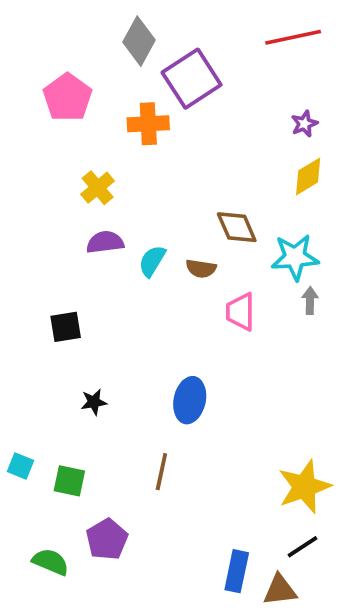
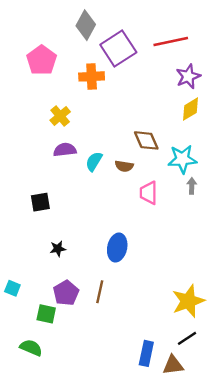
red line: (293, 37) -> (171, 42), moved
purple star: (304, 124) -> (188, 76), size x1.5
green square: (69, 481) -> (46, 314), moved
purple pentagon: (107, 539) -> (66, 293), moved

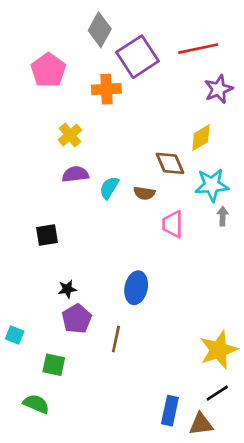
yellow diamond: (191, 109) -> (201, 138), moved
purple pentagon: (66, 293) -> (77, 319), moved

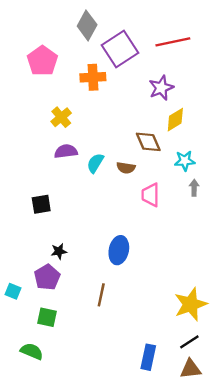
purple star: (219, 89) -> (161, 88), moved
cyan star: (212, 185) -> (185, 161), size x0.7
purple pentagon: (77, 319) -> (47, 277), moved
brown triangle: (201, 424) -> (191, 369), moved

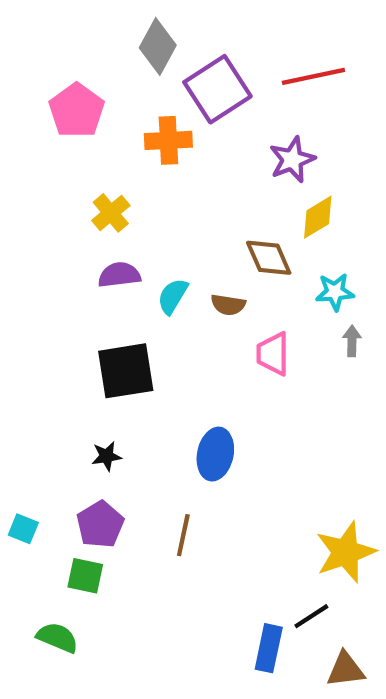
black square: (41, 204) -> (126, 371), moved, size x1.6
purple pentagon: (47, 277) -> (100, 524), moved
black line: (189, 342) -> (311, 616), moved

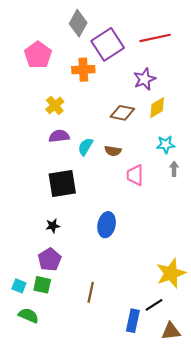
brown diamond: (269, 258) -> (122, 113), moved, turned -55
cyan square: (23, 529) -> (19, 286), moved
brown line: (183, 535) -> (91, 292), moved

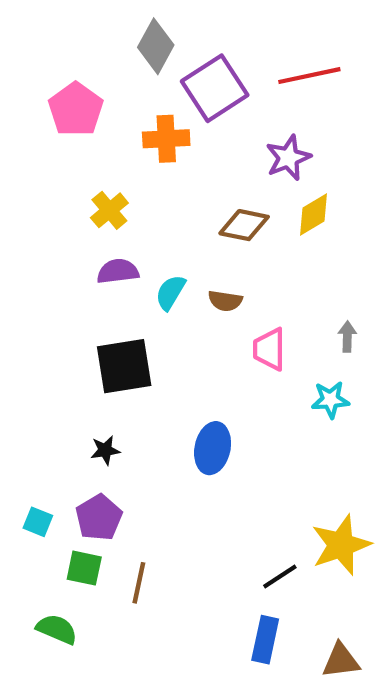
cyan star: (166, 145) -> (330, 400), moved
cyan square: (19, 286) -> (38, 522), moved
brown line: (91, 292) -> (139, 583), moved
black line: (154, 305) -> (280, 577), moved

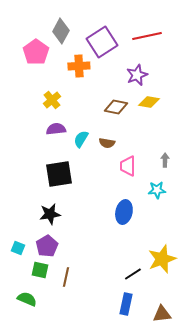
gray diamond: (156, 46) -> (61, 31), moved
yellow diamond: (314, 215) -> (149, 102), turned 40
blue ellipse: (213, 448) -> (124, 212), moved
black star: (105, 450) -> (50, 214), size x1.5

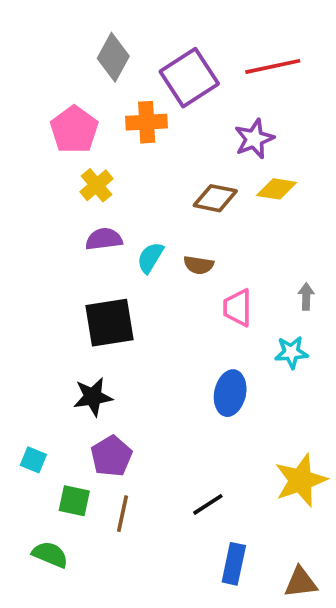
pink pentagon: (36, 52) -> (74, 130), moved
purple pentagon: (47, 246) -> (111, 456), moved
black line: (133, 274) -> (208, 504), moved

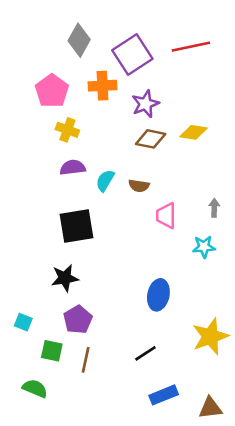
purple star: (254, 139) -> (145, 104), moved
yellow cross: (96, 185) -> (67, 130), turned -30
blue ellipse: (230, 393) -> (158, 295), moved
blue rectangle: (234, 564) -> (164, 395), turned 56

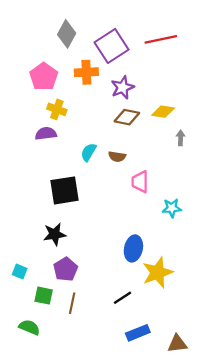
purple semicircle: (73, 168) -> (46, 134), moved
gray arrow: (214, 208) -> (181, 138), moved
yellow star: (210, 336) -> (158, 273), moved

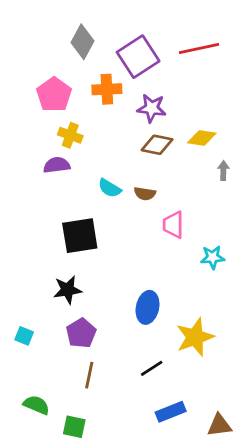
purple star: (123, 88) -> (152, 108), turned 30
cyan semicircle: (89, 152) -> (110, 188), turned -90
blue ellipse: (133, 248) -> (148, 307), moved
green square: (44, 296) -> (74, 427), moved

